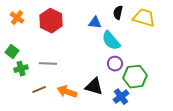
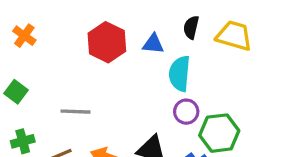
red hexagon: (51, 21) -> (107, 42), moved
cyan semicircle: (111, 41) -> (180, 74), turned 45
green cross: (21, 69) -> (23, 141), moved

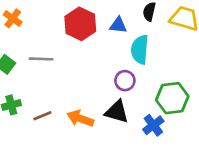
gray line: (76, 112) -> (41, 59), moved
purple circle: (186, 112) -> (125, 81), moved

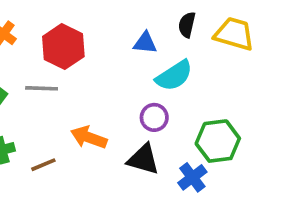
red hexagon: (80, 24) -> (63, 47), moved
cyan semicircle: (140, 49) -> (174, 76), turned -128
orange arrow: (80, 118) -> (89, 137), moved

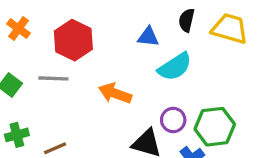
purple circle: (154, 117) -> (173, 120), moved
orange arrow: (89, 137) -> (115, 93), moved

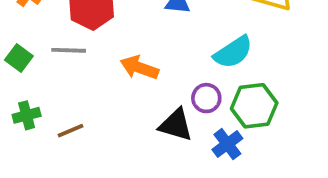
cyan semicircle: (175, 67) -> (233, 52), moved

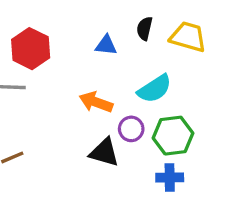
orange arrow: (139, 67) -> (96, 102), moved
blue cross: (227, 144) -> (170, 177), moved, turned 36

